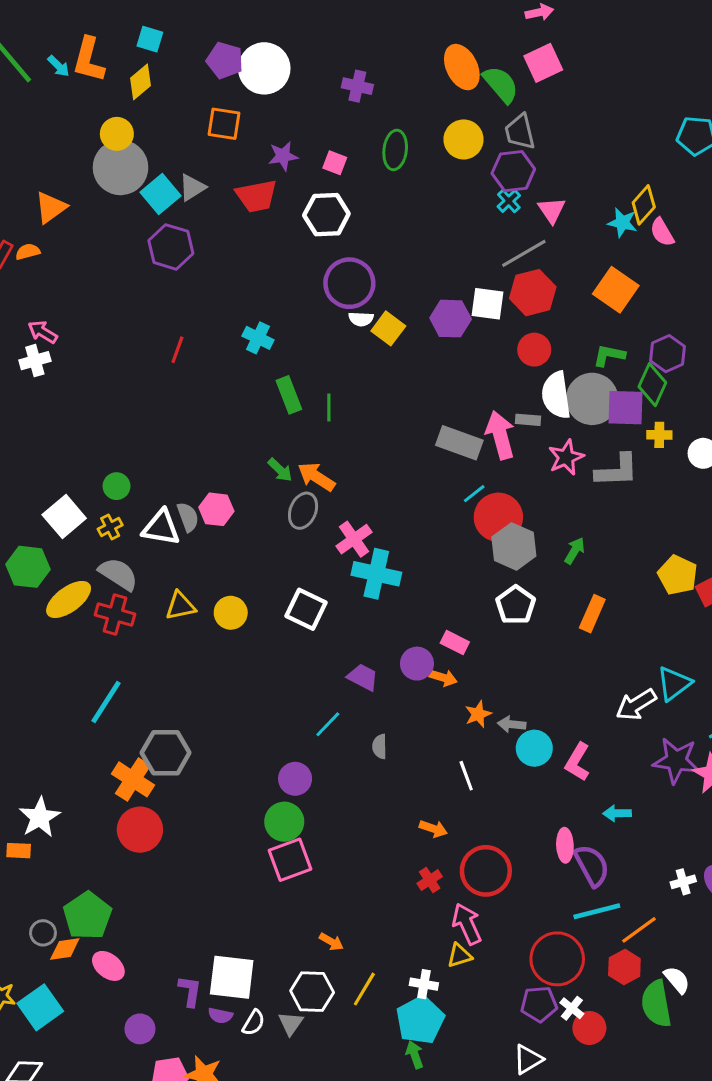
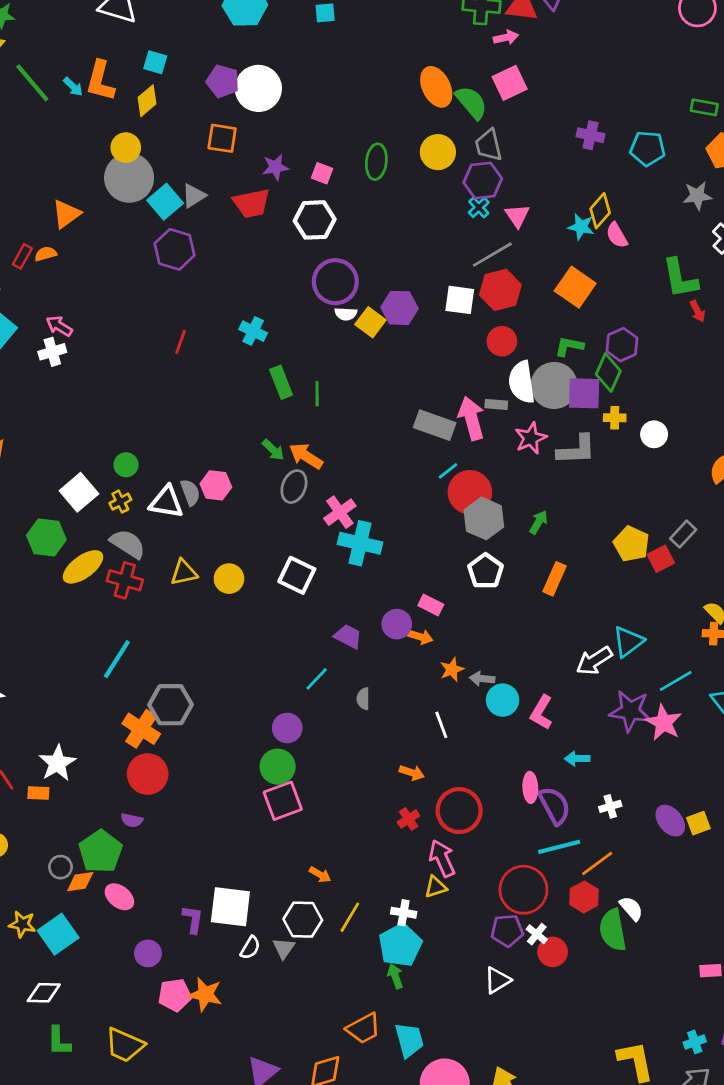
purple cross: (357, 86) -> (590, 135), moved
purple hexagon: (451, 319) -> (399, 308), moved
white cross: (683, 882) -> (610, 806), moved
purple semicircle: (220, 1016) -> (132, 820), moved

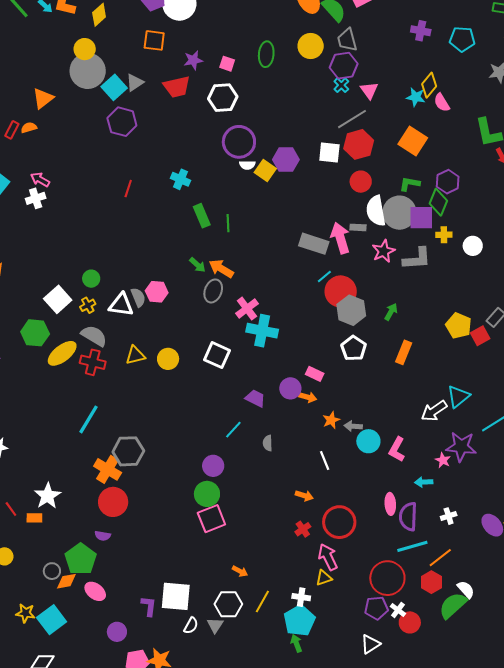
pink star: (664, 723) -> (443, 460), moved, size x0.6
purple semicircle: (555, 806) -> (408, 517), turned -148
green semicircle: (613, 930) -> (453, 605), turned 60

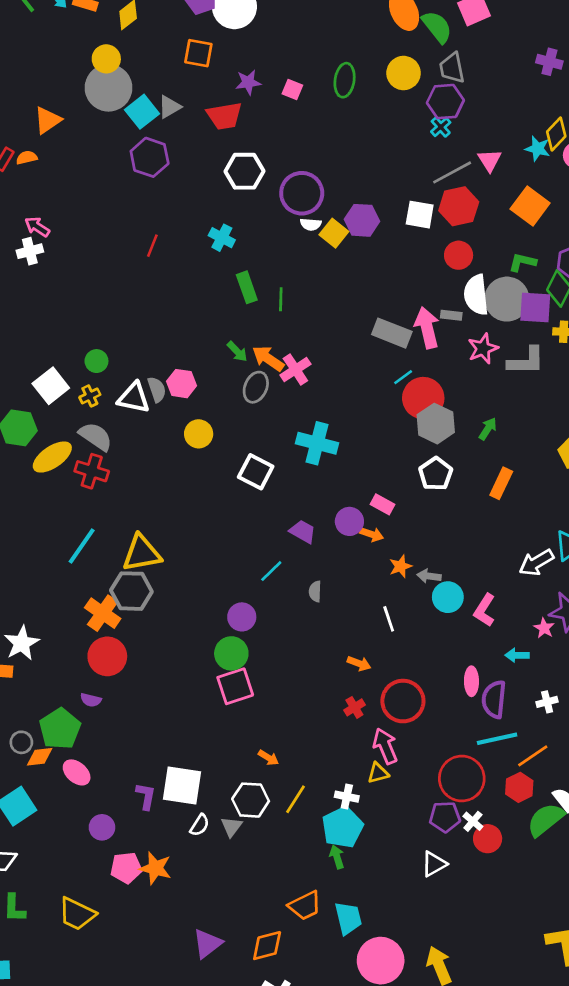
pink triangle: (369, 90) -> (490, 160), moved
white hexagon: (223, 98) -> (244, 171), moved
pink cross: (247, 309) -> (295, 370), moved
yellow triangle: (135, 355) -> (142, 553), moved, size x1.5
yellow circle: (168, 359) -> (199, 434), moved

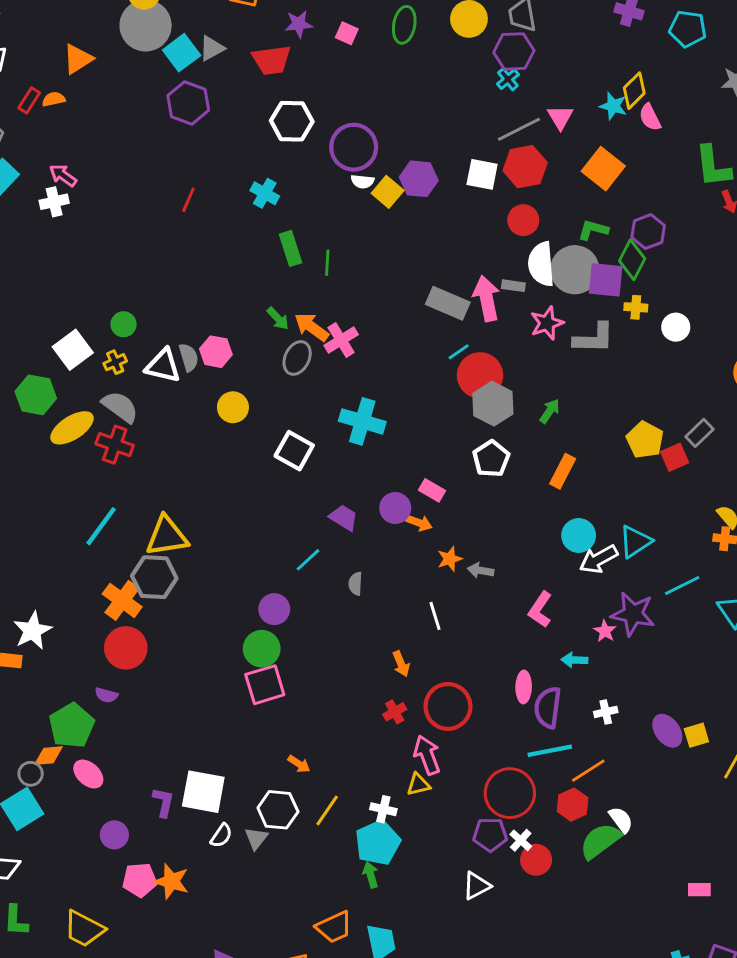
cyan circle: (448, 597) -> (579, 535), moved
orange arrow: (359, 663) -> (401, 664), turned 45
gray circle: (21, 742) -> (31, 774), moved

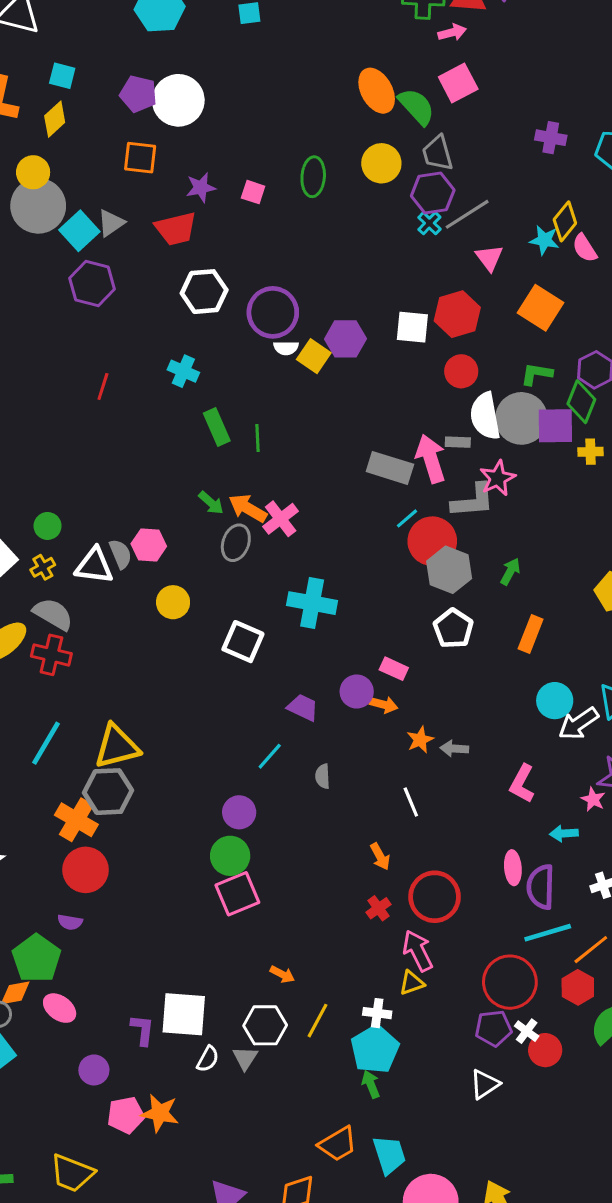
gray line: (519, 129) -> (467, 214), moved
gray L-shape: (594, 338) -> (473, 501), moved

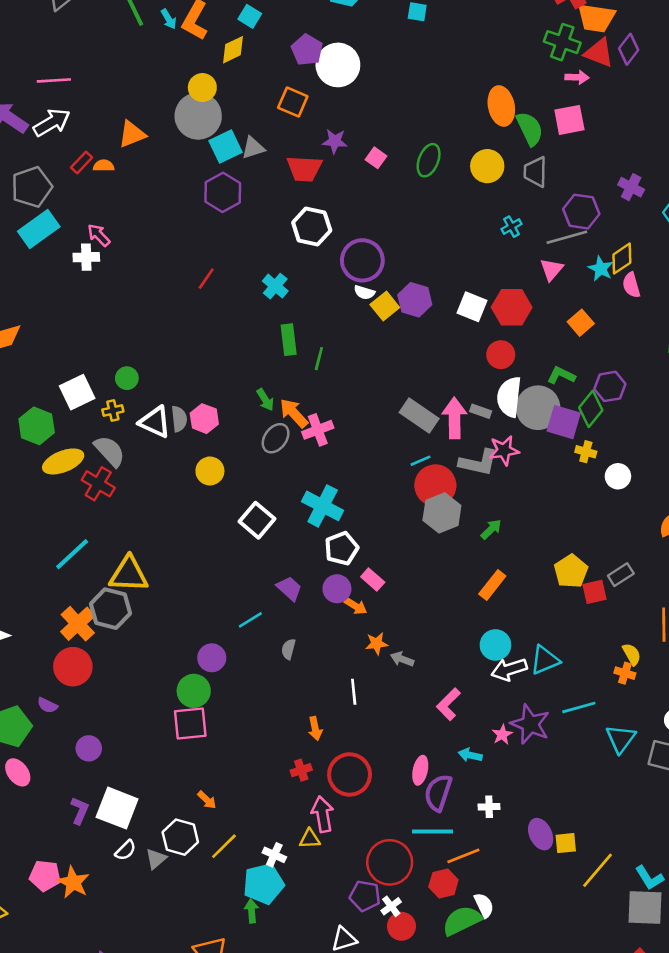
purple hexagon: (433, 193) -> (581, 212), moved
gray line: (467, 214) -> (567, 237), moved
orange square: (541, 308) -> (581, 323), size x0.7
white pentagon: (453, 629) -> (342, 548), moved
purple circle: (94, 1070) -> (89, 748), moved

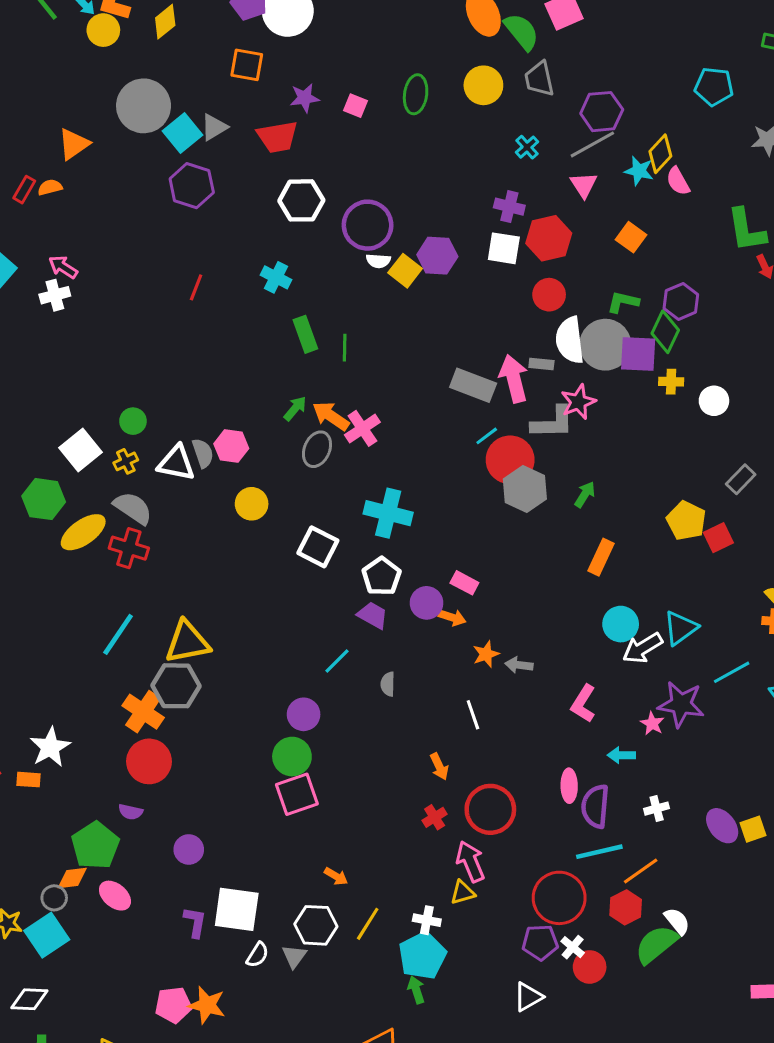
yellow circle: (202, 88) -> (103, 30), moved
purple cross: (631, 187) -> (509, 207), moved
green arrow: (265, 400) -> (295, 408), turned -95
white pentagon: (342, 548) -> (381, 576), moved
gray rectangle: (621, 575) -> (741, 479), moved

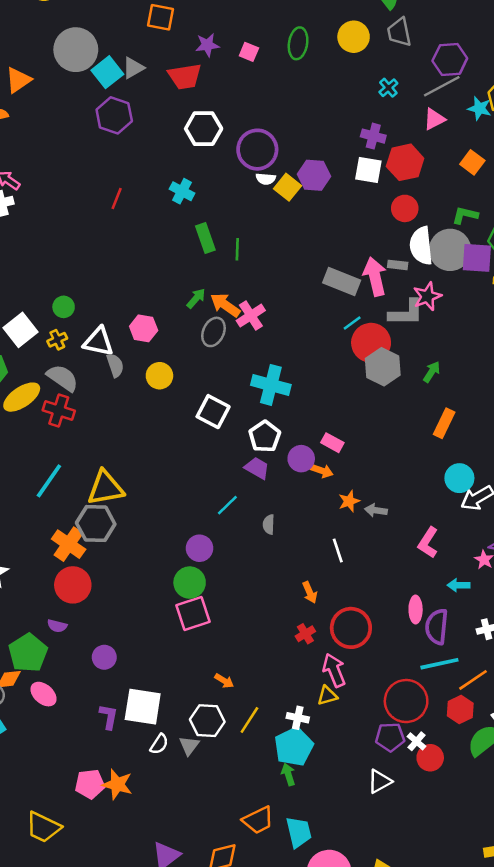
pink triangle: (584, 185) -> (434, 119), turned 35
gray semicircle: (203, 453) -> (115, 365), moved

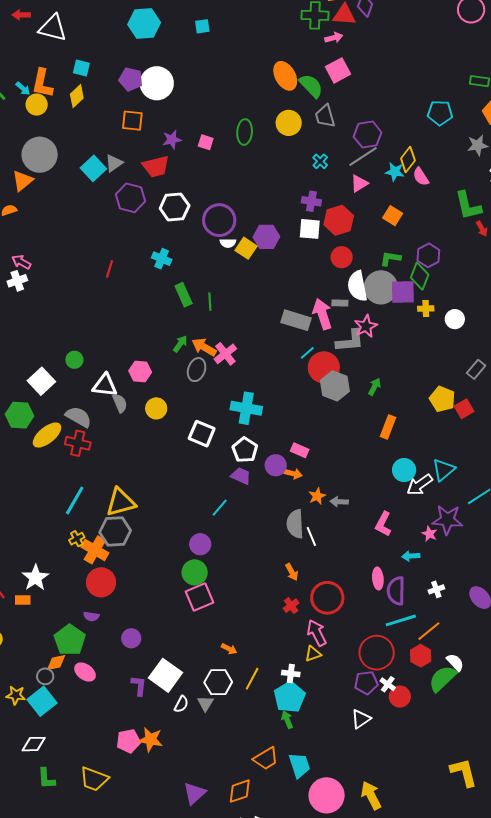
gray circle: (76, 50) -> (40, 155), moved
purple hexagon: (114, 115) -> (131, 198), moved
yellow cross: (57, 340) -> (77, 539), moved
gray semicircle: (269, 524) -> (295, 524), moved, size x1.8
white square: (143, 707) -> (166, 675), turned 32

